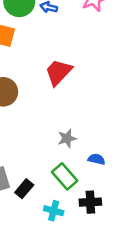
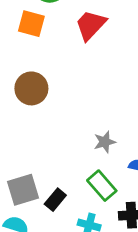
red trapezoid: (58, 72) -> (91, 25), moved

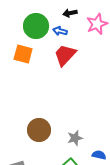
brown circle: (31, 88) -> (39, 130), moved

